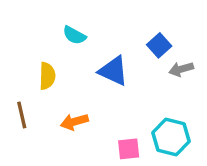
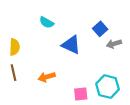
yellow semicircle: (47, 76) -> (15, 47), moved

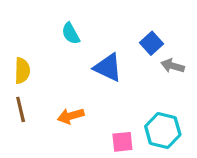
cyan semicircle: (47, 22) -> (71, 33), turned 32
gray arrow: (114, 44) -> (173, 66), turned 32

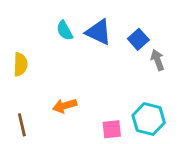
gray arrow: (173, 66) -> (158, 60), turned 54
blue triangle: (108, 67) -> (99, 32), moved
brown line: (21, 109) -> (22, 125), moved

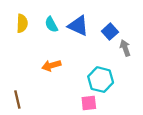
yellow semicircle: (20, 64) -> (22, 23), moved
orange arrow: (65, 106) -> (51, 66), moved
cyan hexagon: (149, 119) -> (101, 80), moved

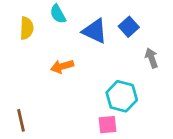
cyan semicircle: (51, 25) -> (58, 14), moved
blue square: (110, 32) -> (129, 27), moved
orange arrow: (51, 66) -> (62, 66), moved

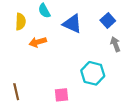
blue square: (129, 27) -> (108, 20), moved
orange arrow: (62, 66) -> (38, 42), moved
pink square: (108, 125) -> (61, 95), moved

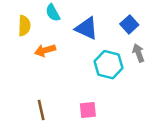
cyan hexagon: (93, 73) -> (109, 65), moved
brown line: (16, 92) -> (41, 110), moved
pink square: (61, 95) -> (88, 110), moved

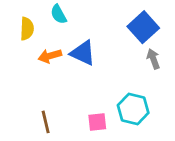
blue square: (129, 24) -> (143, 27), size x1.5
blue triangle: (87, 28) -> (83, 53), moved
cyan hexagon: (109, 65) -> (133, 109), moved

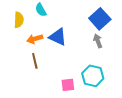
gray arrow: (153, 59) -> (98, 41), moved
brown line: (46, 122) -> (35, 61), moved

